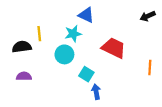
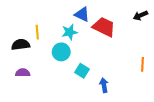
red trapezoid: (114, 48) -> (104, 27), moved
blue arrow: (96, 92) -> (104, 85), moved

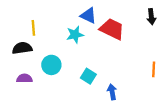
black arrow: (140, 15) -> (151, 17), turned -72
yellow line: (37, 32) -> (33, 28), moved
cyan circle: (61, 52) -> (51, 65), moved

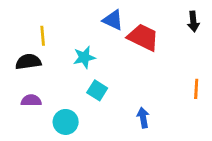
cyan star: (75, 35) -> (84, 57), moved
cyan circle: (51, 65) -> (66, 122), moved
cyan square: (88, 76) -> (97, 90), moved

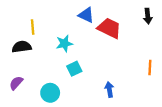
cyan square: (97, 90) -> (74, 69), turned 32
purple semicircle: (31, 100) -> (16, 83), moved, turned -48

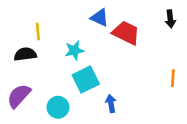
cyan square: (74, 69) -> (86, 79), size x1.5
purple semicircle: (16, 83) -> (19, 96), size x1.5
blue arrow: (109, 90) -> (111, 103), moved

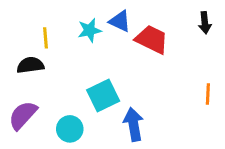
cyan star: (74, 50) -> (90, 30), moved
blue arrow: (111, 103) -> (134, 124), size x1.5

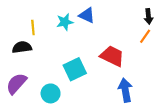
red trapezoid: (152, 39) -> (112, 56), moved
orange line: (208, 94) -> (145, 36), moved, turned 32
blue arrow: (134, 124) -> (125, 90), moved

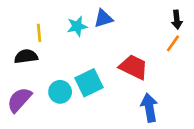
blue triangle: (87, 15) -> (103, 18), turned -42
cyan circle: (51, 93) -> (60, 92), moved

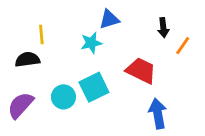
black arrow: (177, 20) -> (163, 28), moved
cyan star: (77, 26) -> (91, 43), moved

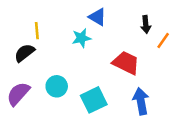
blue triangle: (109, 19) -> (98, 17), turned 48
black semicircle: (27, 59) -> (24, 53), turned -30
cyan square: (94, 87) -> (94, 100), moved

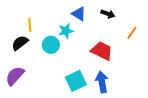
black arrow: (146, 24) -> (108, 14), moved, turned -64
cyan circle: (57, 86) -> (51, 45), moved
blue arrow: (141, 101) -> (102, 82), moved

